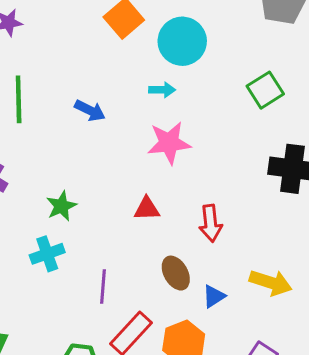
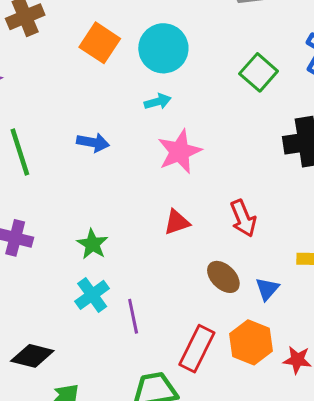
purple line: (103, 286) -> (133, 316), moved

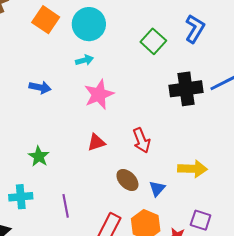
cyan cross: (92, 295) -> (21, 197), moved, turned 30

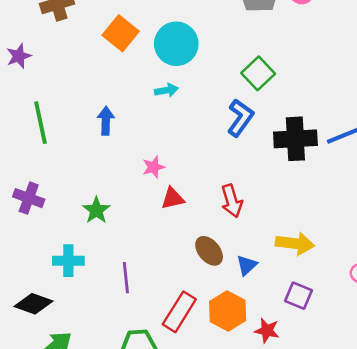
blue L-shape: (195, 29) -> (240, 118), moved
blue arrow: (40, 87) -> (106, 121), turned -105
pink star: (99, 94) -> (153, 167), moved, size x0.6
purple square: (201, 220) -> (299, 296), moved

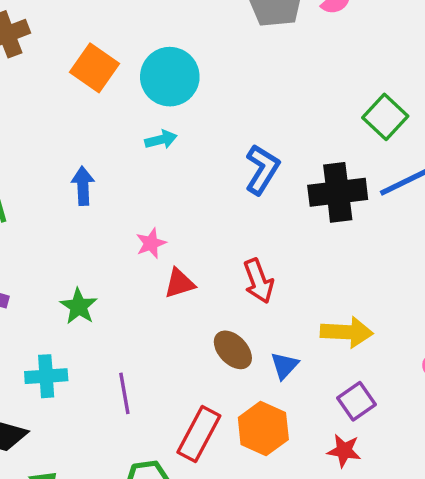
green square: (258, 73) -> (385, 117), moved
purple square: (299, 296) -> (356, 401), turned 36
red star: (267, 331) -> (344, 451), moved

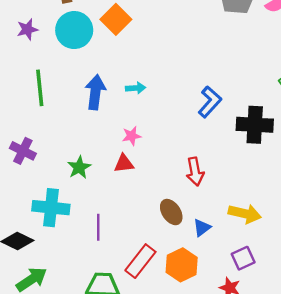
cyan circle: (170, 77) -> (74, 30), moved
cyan arrow: (161, 140) -> (136, 88), moved
blue arrow: (83, 186) -> (95, 92), size x1.4
red triangle: (179, 283) -> (124, 163), moved
cyan cross: (46, 376) -> (51, 208), size x1.4

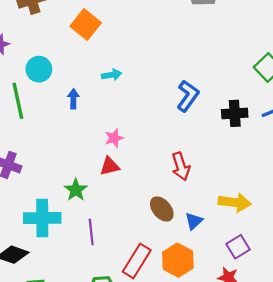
cyan circle: (74, 30) -> (39, 69), moved, size x0.7
cyan arrow: (136, 88) -> (112, 75), moved
blue arrow: (95, 92) -> (73, 99), size x0.6
black cross: (255, 125) -> (235, 113), size x0.7
green star: (79, 167) -> (76, 190), moved

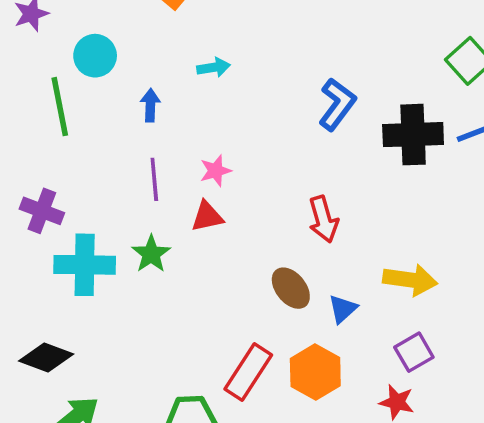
black cross: (235, 113) -> (413, 135), size x1.4
cyan cross: (42, 218) -> (85, 265), moved
purple line: (91, 232) -> (154, 179), moved

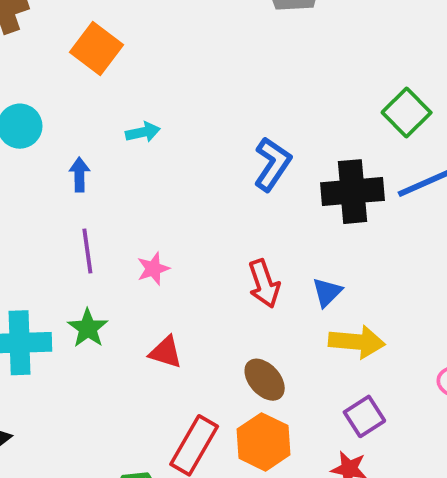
pink star: (216, 171) -> (153, 269), moved
red triangle: (207, 216) -> (166, 352), moved, turned 32
brown ellipse: (291, 288) -> (265, 380), moved
blue triangle: (343, 309) -> (327, 292), moved

